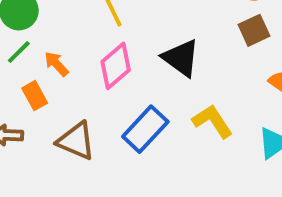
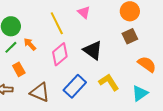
orange arrow: (56, 64) -> (30, 44), moved

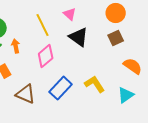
orange arrow: (30, 44) -> (16, 46), turned 32
black triangle: (93, 50) -> (79, 37), moved

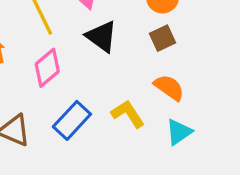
orange semicircle: (133, 66) -> (169, 88), moved

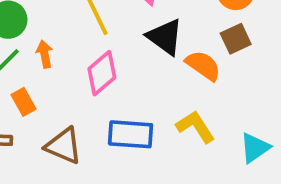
orange semicircle: (169, 88) -> (203, 66), moved
blue rectangle: (72, 120) -> (131, 134), turned 51

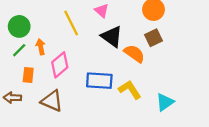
pink diamond: (102, 73) -> (60, 65), moved
orange rectangle: (24, 102) -> (28, 75), turned 35
blue rectangle: (131, 134) -> (99, 81), moved

